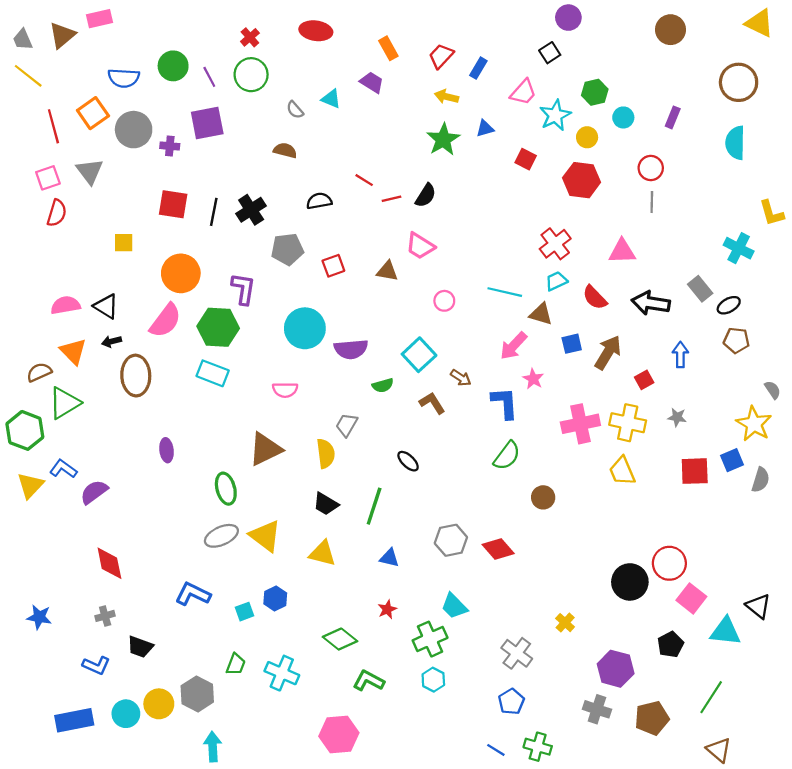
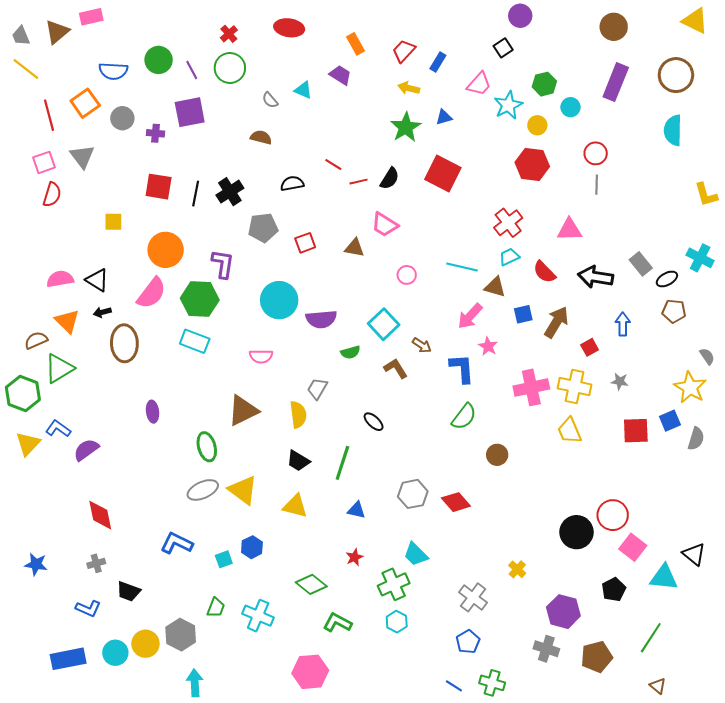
purple rectangle: (673, 117) -> (616, 82), moved, size x1.8
gray circle: (134, 130) -> (122, 118), size x0.7
red square: (526, 159) -> (443, 173), moved, size x1.8
cyan cross: (739, 248) -> (700, 258), moved
brown triangle: (719, 750) -> (658, 686), size x0.7

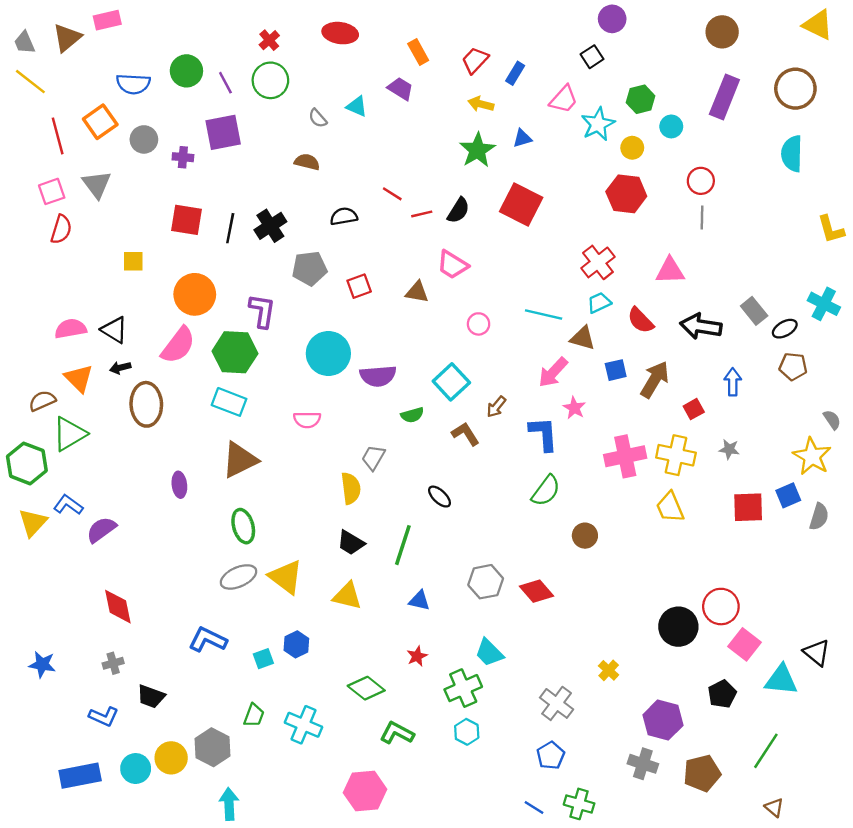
brown arrow: (422, 345) -> (496, 407), turned 96
brown triangle: (243, 411) -> (240, 460), moved

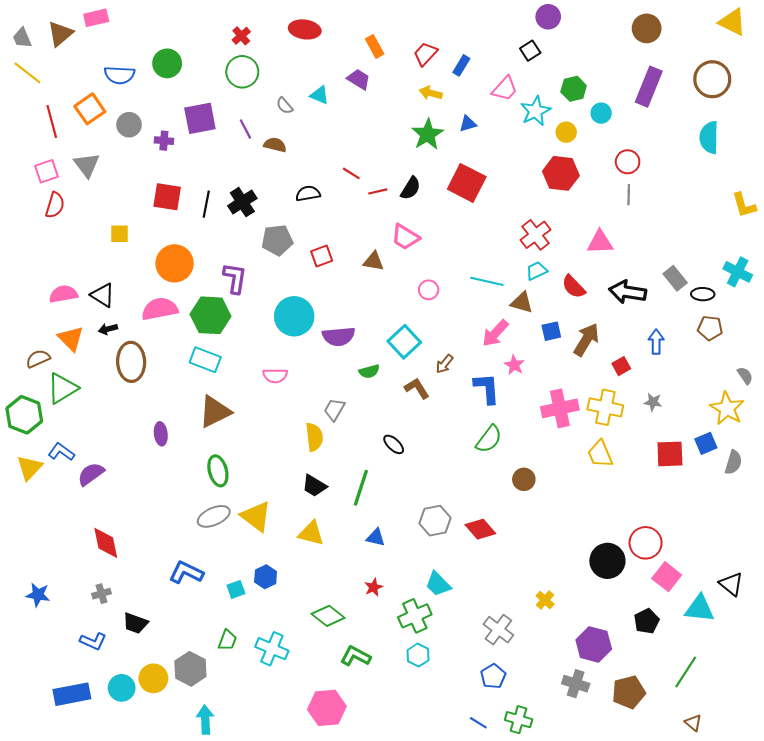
purple line: (225, 83) -> (245, 129), moved
black ellipse: (785, 329) -> (703, 294), turned 30
pink semicircle: (178, 345) -> (160, 309), turned -138

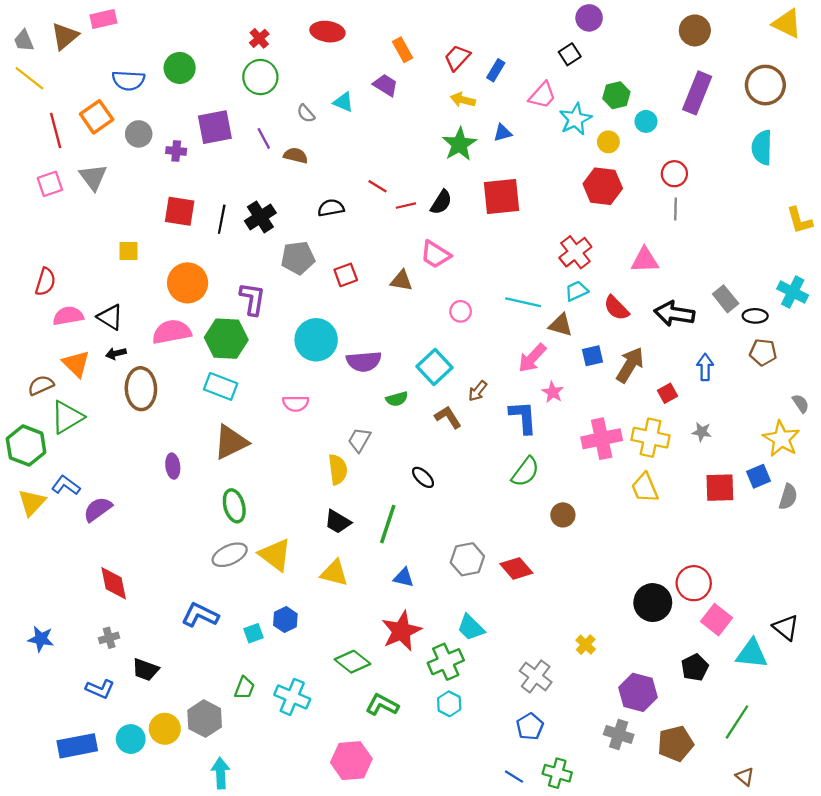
red square: (467, 183) -> (501, 196), turned -33
red semicircle: (55, 205) -> (45, 282), moved
red star: (374, 587) -> (401, 631), size x2.0

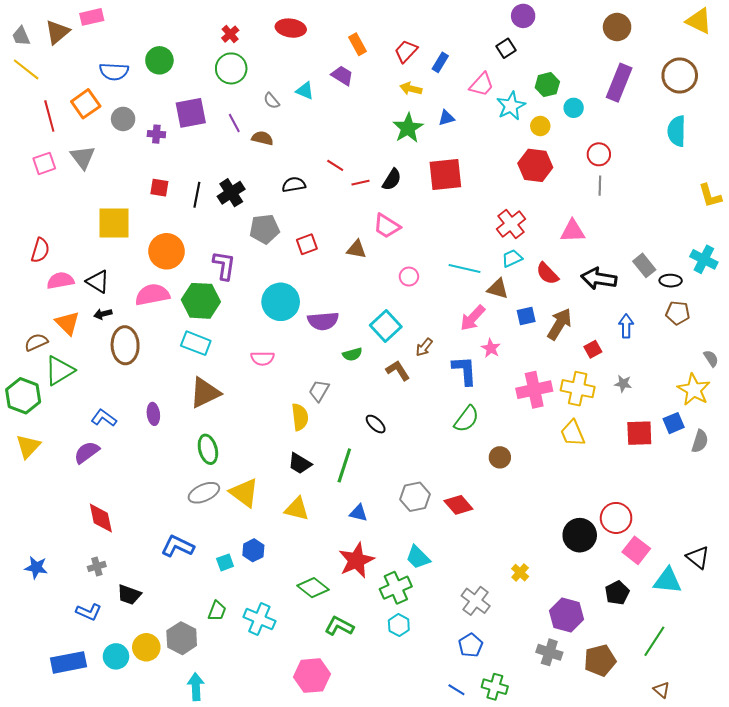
red square: (180, 211) -> (159, 188), size x0.7
yellow square: (128, 251) -> (114, 223), size x1.8
blue L-shape: (66, 485) -> (104, 418), moved

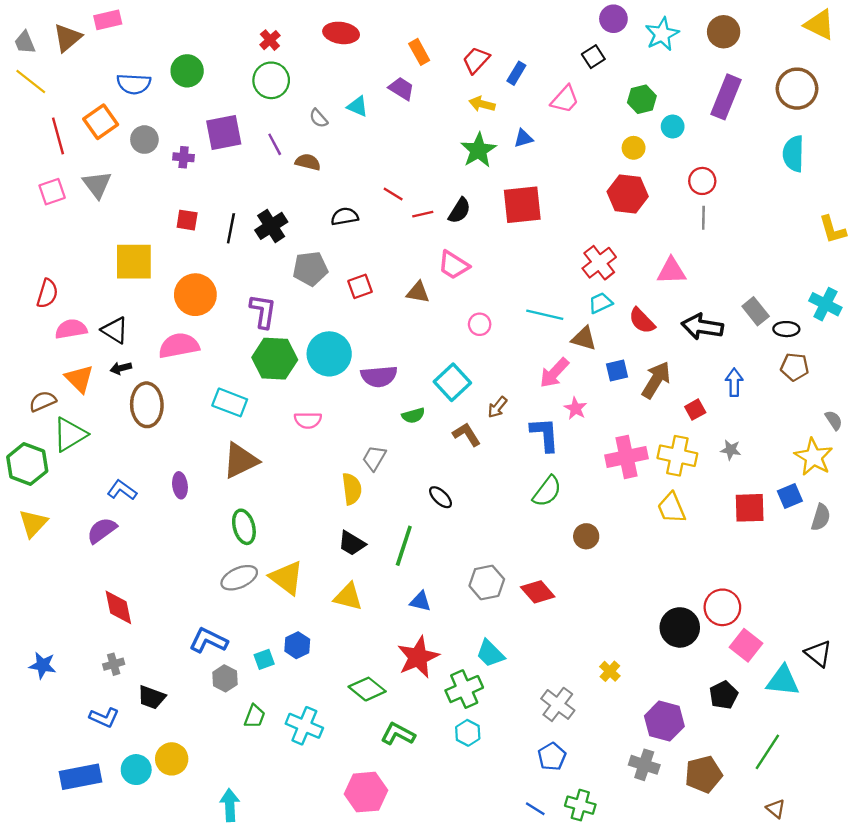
cyan star: (511, 106) -> (662, 34), moved
green hexagon: (201, 301) -> (275, 359), moved
gray hexagon: (182, 638) -> (225, 678), moved, size x0.7

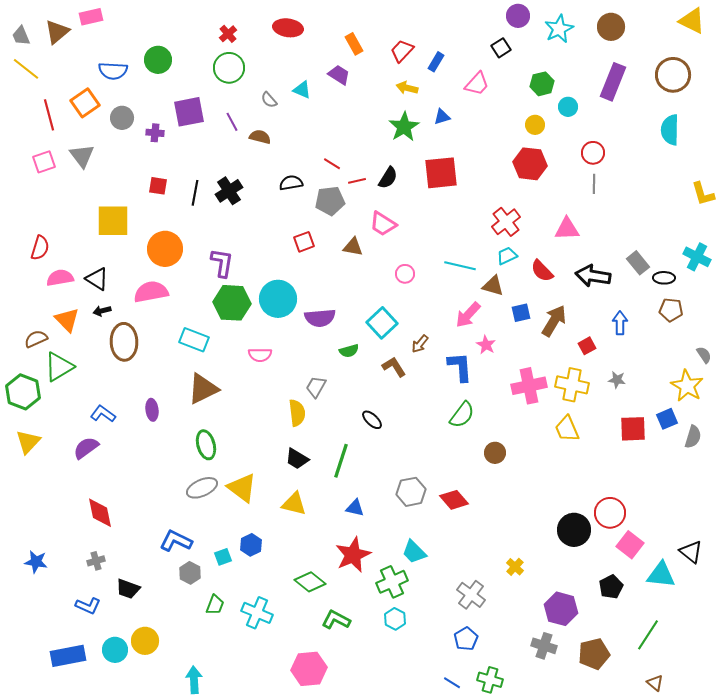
gray pentagon: (310, 269) -> (330, 201), moved

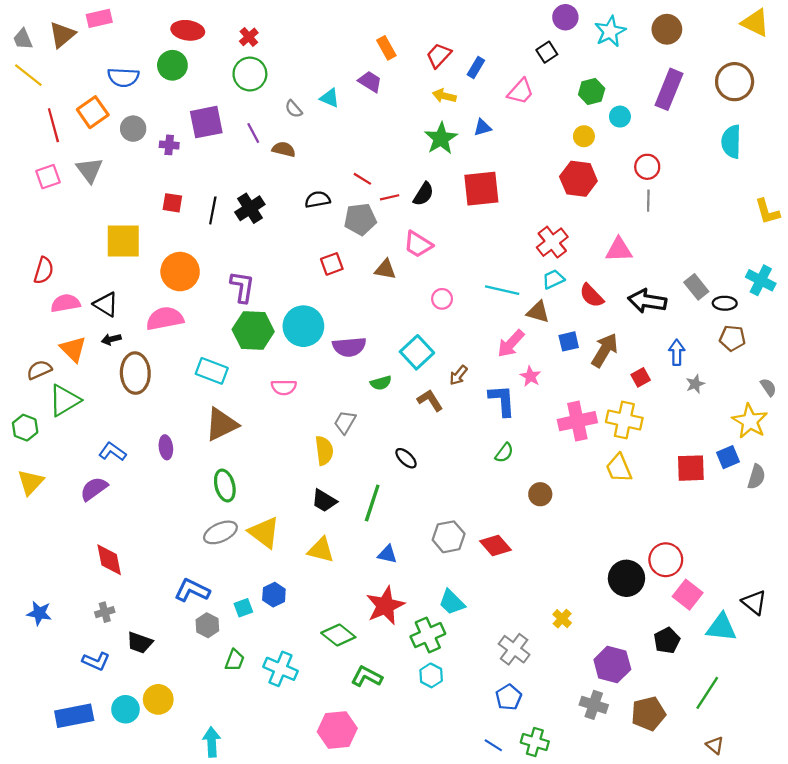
red ellipse: (288, 28) -> (188, 30), moved
gray star: (617, 380) -> (695, 384), moved, turned -30
green hexagon: (23, 392) -> (25, 428), size x0.7
green semicircle: (462, 415) -> (504, 453), size x0.7

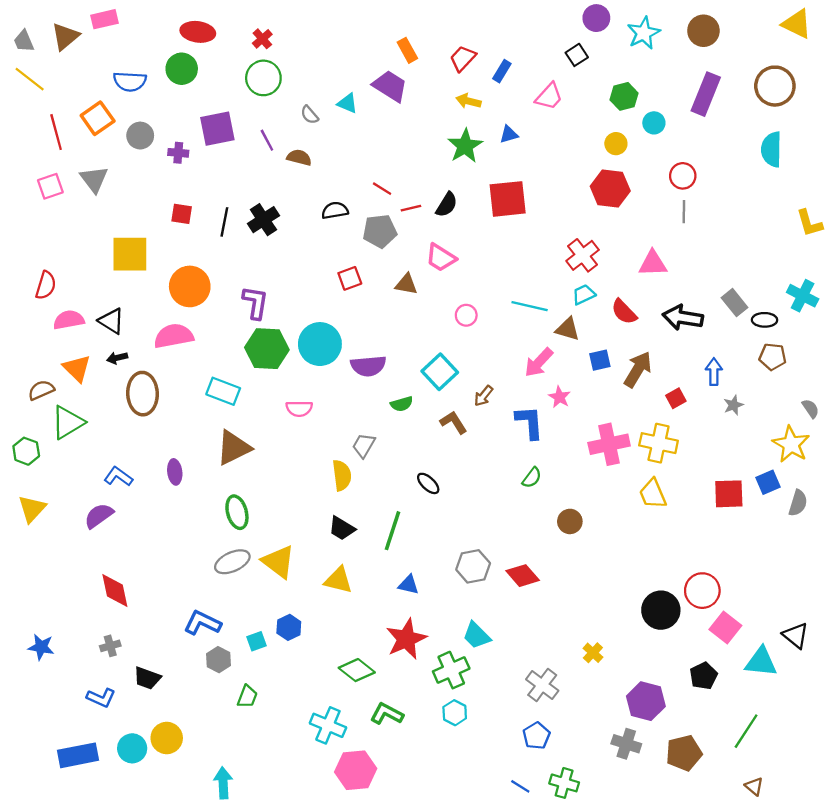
purple trapezoid: (370, 82) -> (390, 86), size x1.4
cyan cross: (280, 669) -> (328, 725), moved

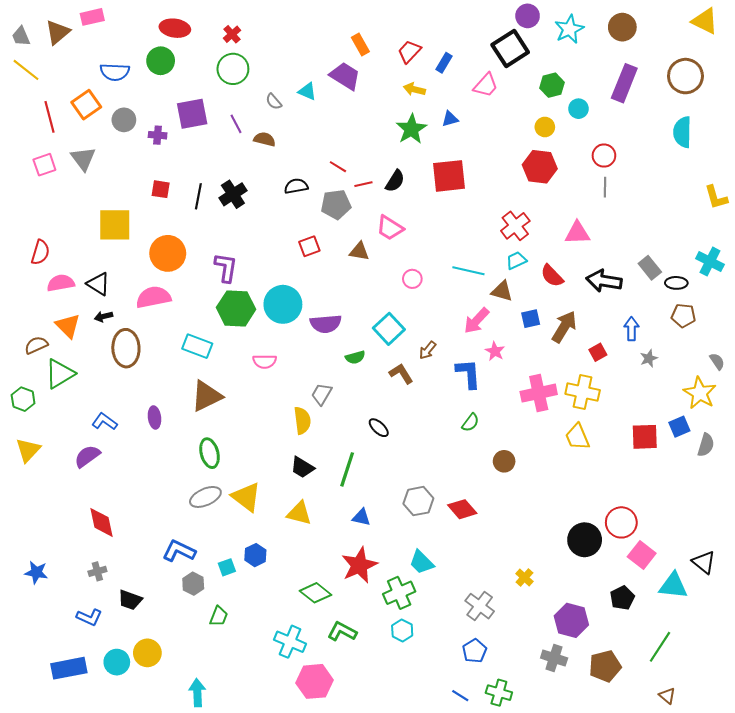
black square: (577, 55) -> (510, 49), size x1.8

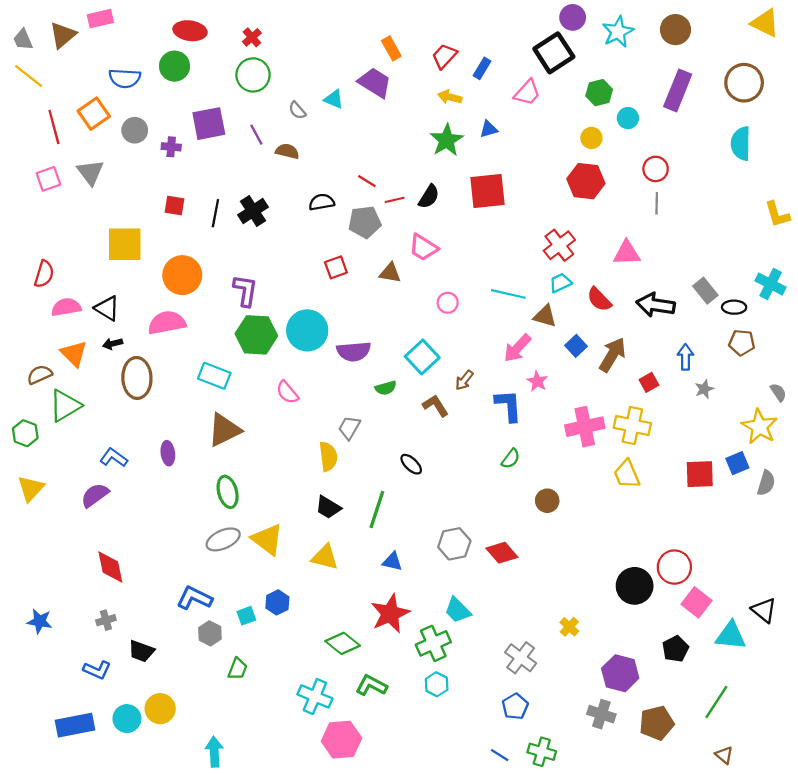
blue square: (531, 319) -> (576, 346), turned -30
pink semicircle: (265, 361) -> (287, 392), turned 50

